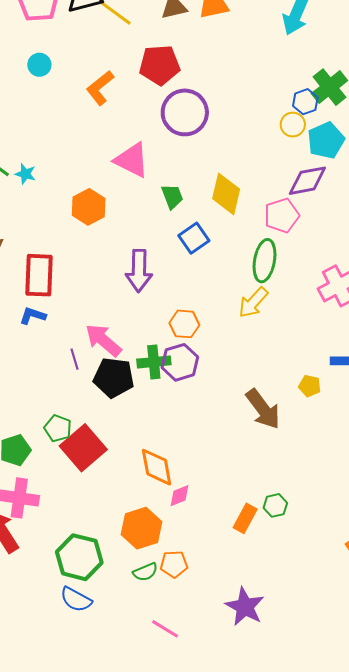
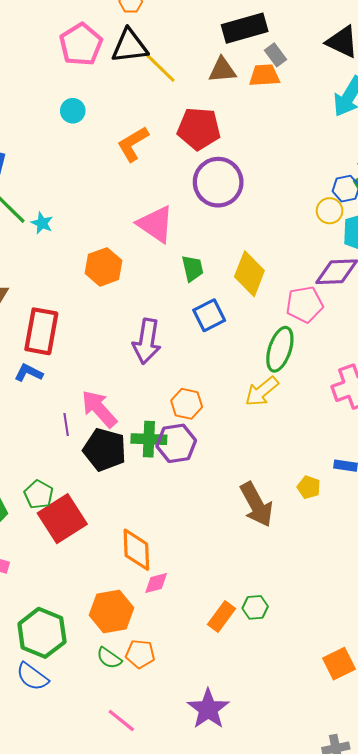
green semicircle: (145, 572) -> (109, 658), turned 50

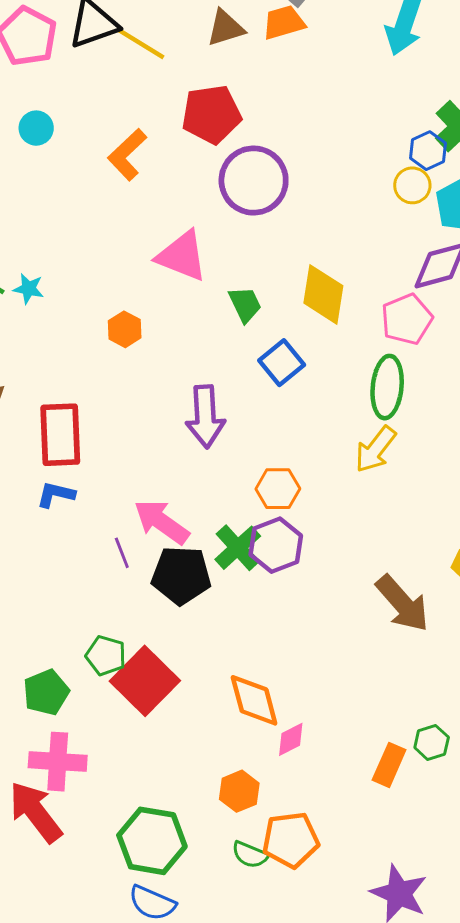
orange hexagon: (103, 267) -> (125, 329), size x0.7
green cross: (149, 439) -> (238, 548), turned -32
orange hexagon: (112, 611) -> (239, 791), size x0.7
orange pentagon: (140, 654) -> (291, 840), size x1.4

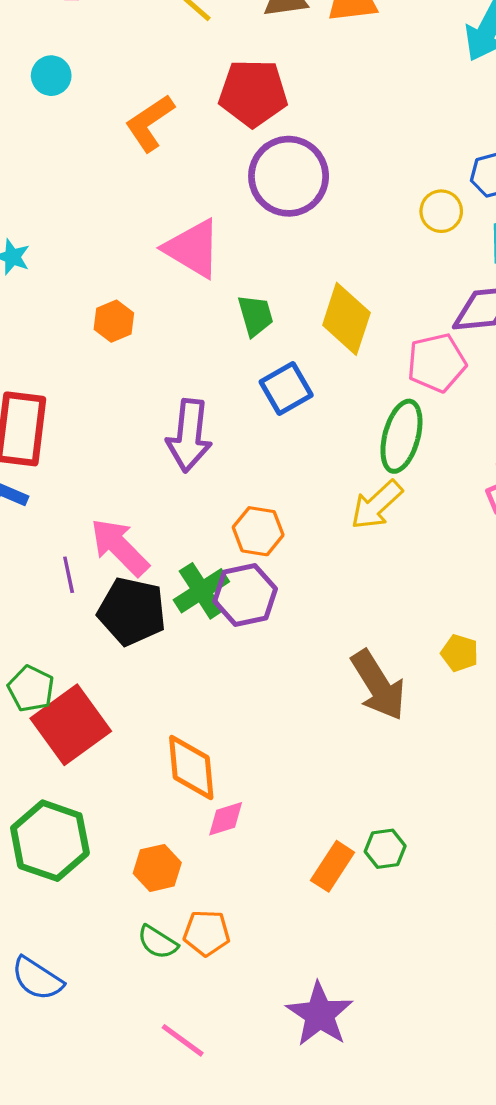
yellow circle: (412, 185) -> (441, 211), moved
orange pentagon: (291, 840) -> (207, 933), size x0.7
green hexagon: (152, 841) -> (50, 841), moved

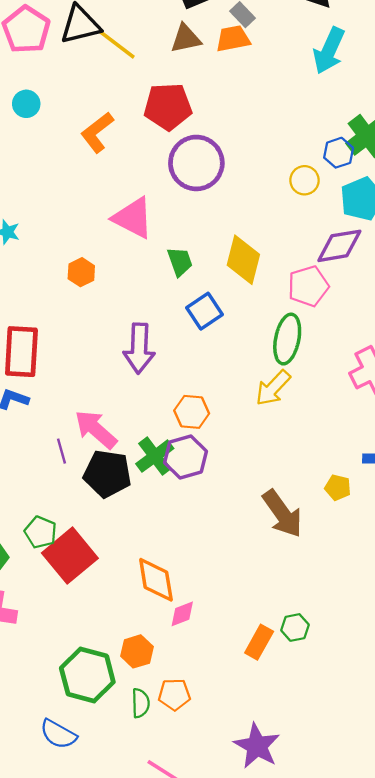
green hexagon: (50, 841) -> (87, 675), moved
green semicircle: (158, 942) -> (141, 703), turned -120

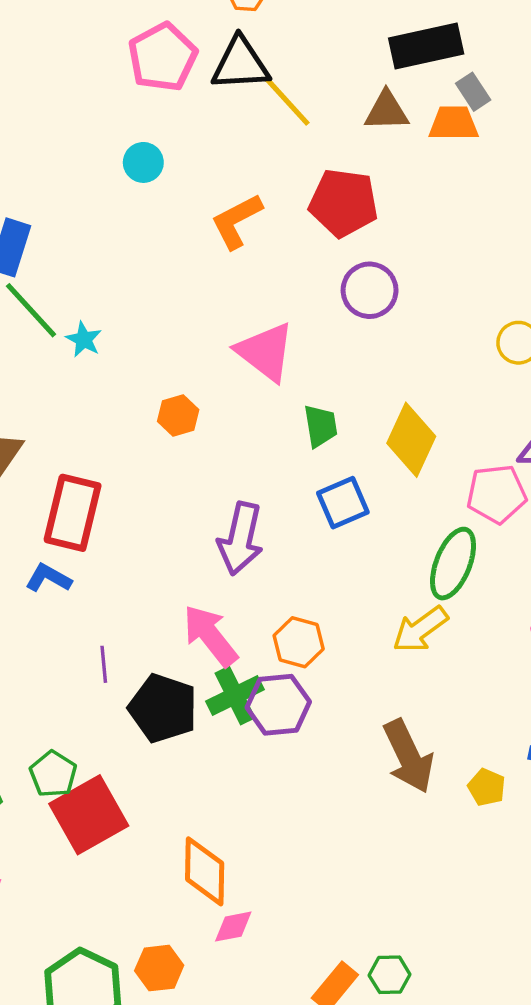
purple circle: (196, 163) -> (370, 290), size x0.7
pink arrow: (96, 429) -> (210, 636), moved
brown arrow: (282, 514) -> (408, 756), moved

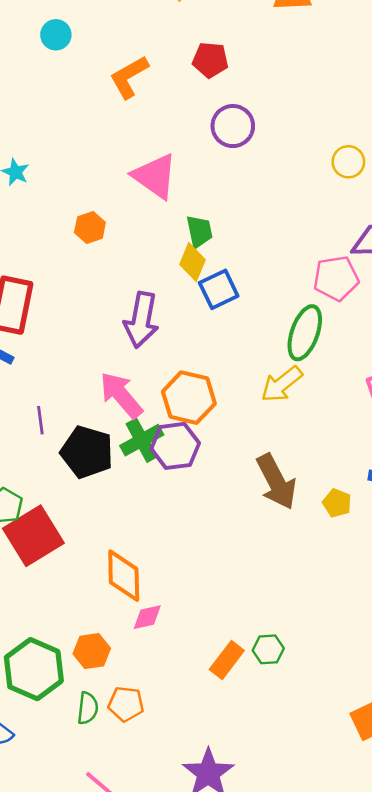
red pentagon: (344, 203) -> (210, 60), size x0.7
yellow diamond: (411, 440) -> (193, 262), moved, size x0.7
orange hexagon: (299, 642) -> (189, 398), size x1.4

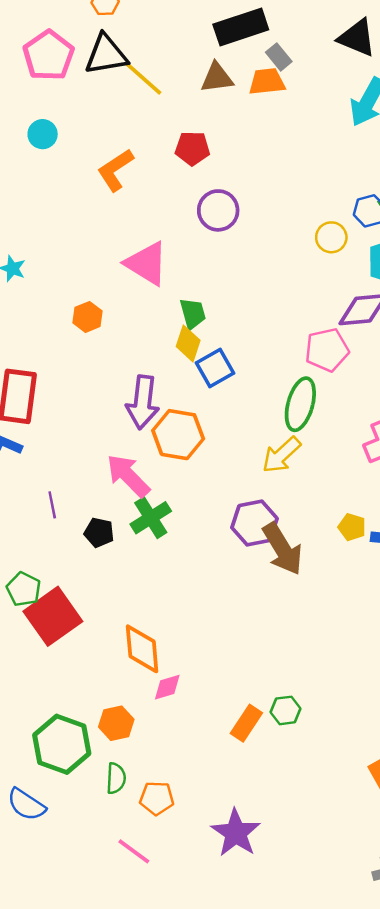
orange hexagon: (189, 398) -> (178, 435), moved
purple hexagon: (175, 446) -> (254, 523), moved
black pentagon: (87, 452) -> (99, 532), size x0.6
yellow pentagon: (337, 503) -> (352, 527), moved
orange pentagon: (126, 704) -> (157, 798), moved

